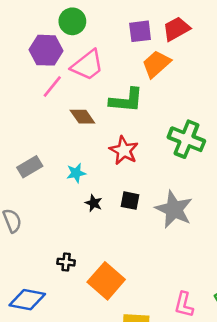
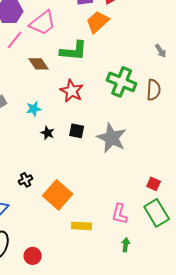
black cross: (66, 262) -> (26, 180), turned -32

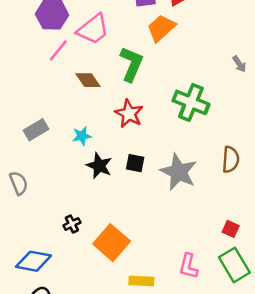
green L-shape: (74, 51) -> (131, 64), turned -72
brown semicircle: (154, 90) -> (231, 159), moved
black star: (48, 133) -> (99, 166), size x1.5

